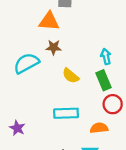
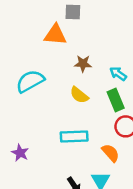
brown star: (54, 47) -> (83, 64), moved
cyan arrow: (106, 56) -> (118, 74), turned -42
orange semicircle: (99, 128) -> (111, 153), turned 54

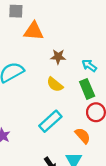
gray square: (73, 12) -> (16, 11), moved
cyan rectangle: (74, 136) -> (50, 121), turned -40

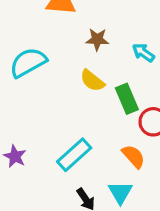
green rectangle: (87, 89) -> (127, 99), moved
cyan rectangle: (50, 121) -> (74, 155), moved

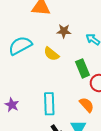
yellow semicircle: (92, 81) -> (51, 54), moved
cyan rectangle: (74, 155) -> (49, 104), turned -50

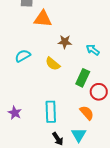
cyan semicircle: (20, 46) -> (23, 56), size x0.7
green rectangle: (82, 68) -> (83, 78), turned 48

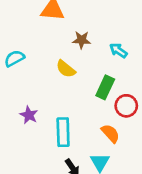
cyan semicircle: (23, 56) -> (14, 58), moved
purple star: (15, 113) -> (29, 115), moved

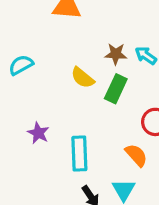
brown star: (82, 40) -> (116, 54), moved
green rectangle: (105, 87) -> (116, 89), moved

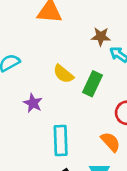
brown star: (116, 54) -> (101, 37), moved
purple star: (38, 133) -> (33, 103), moved

